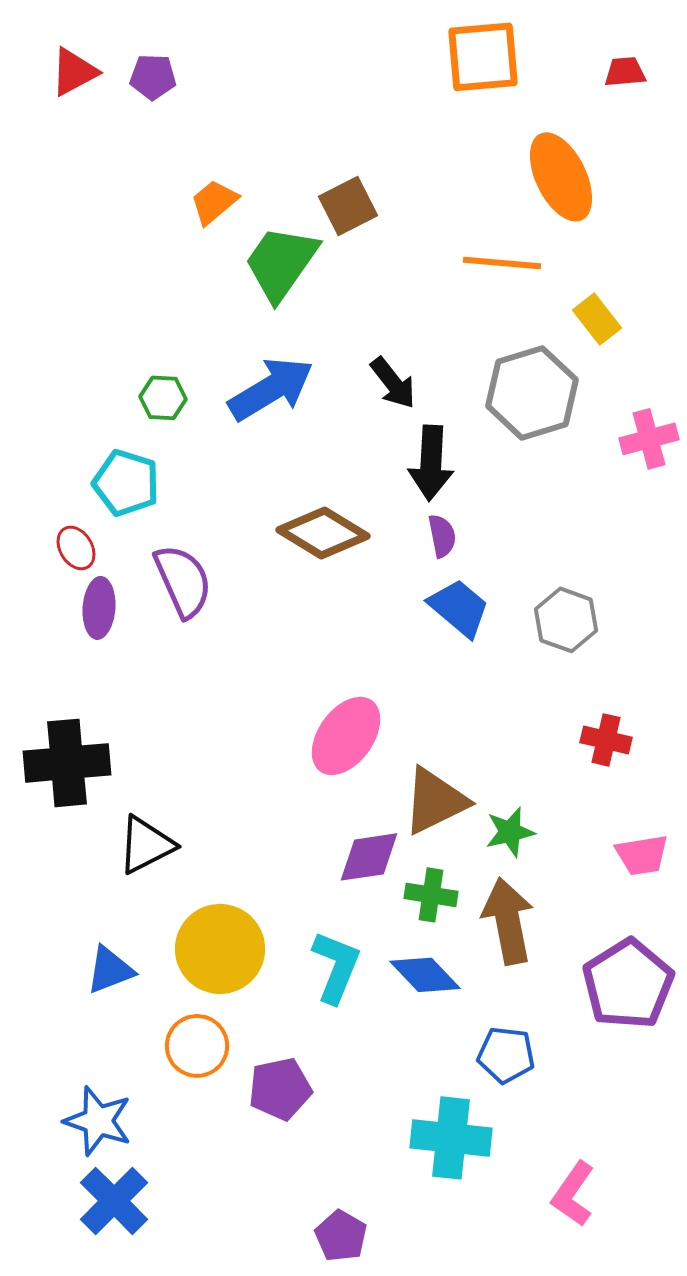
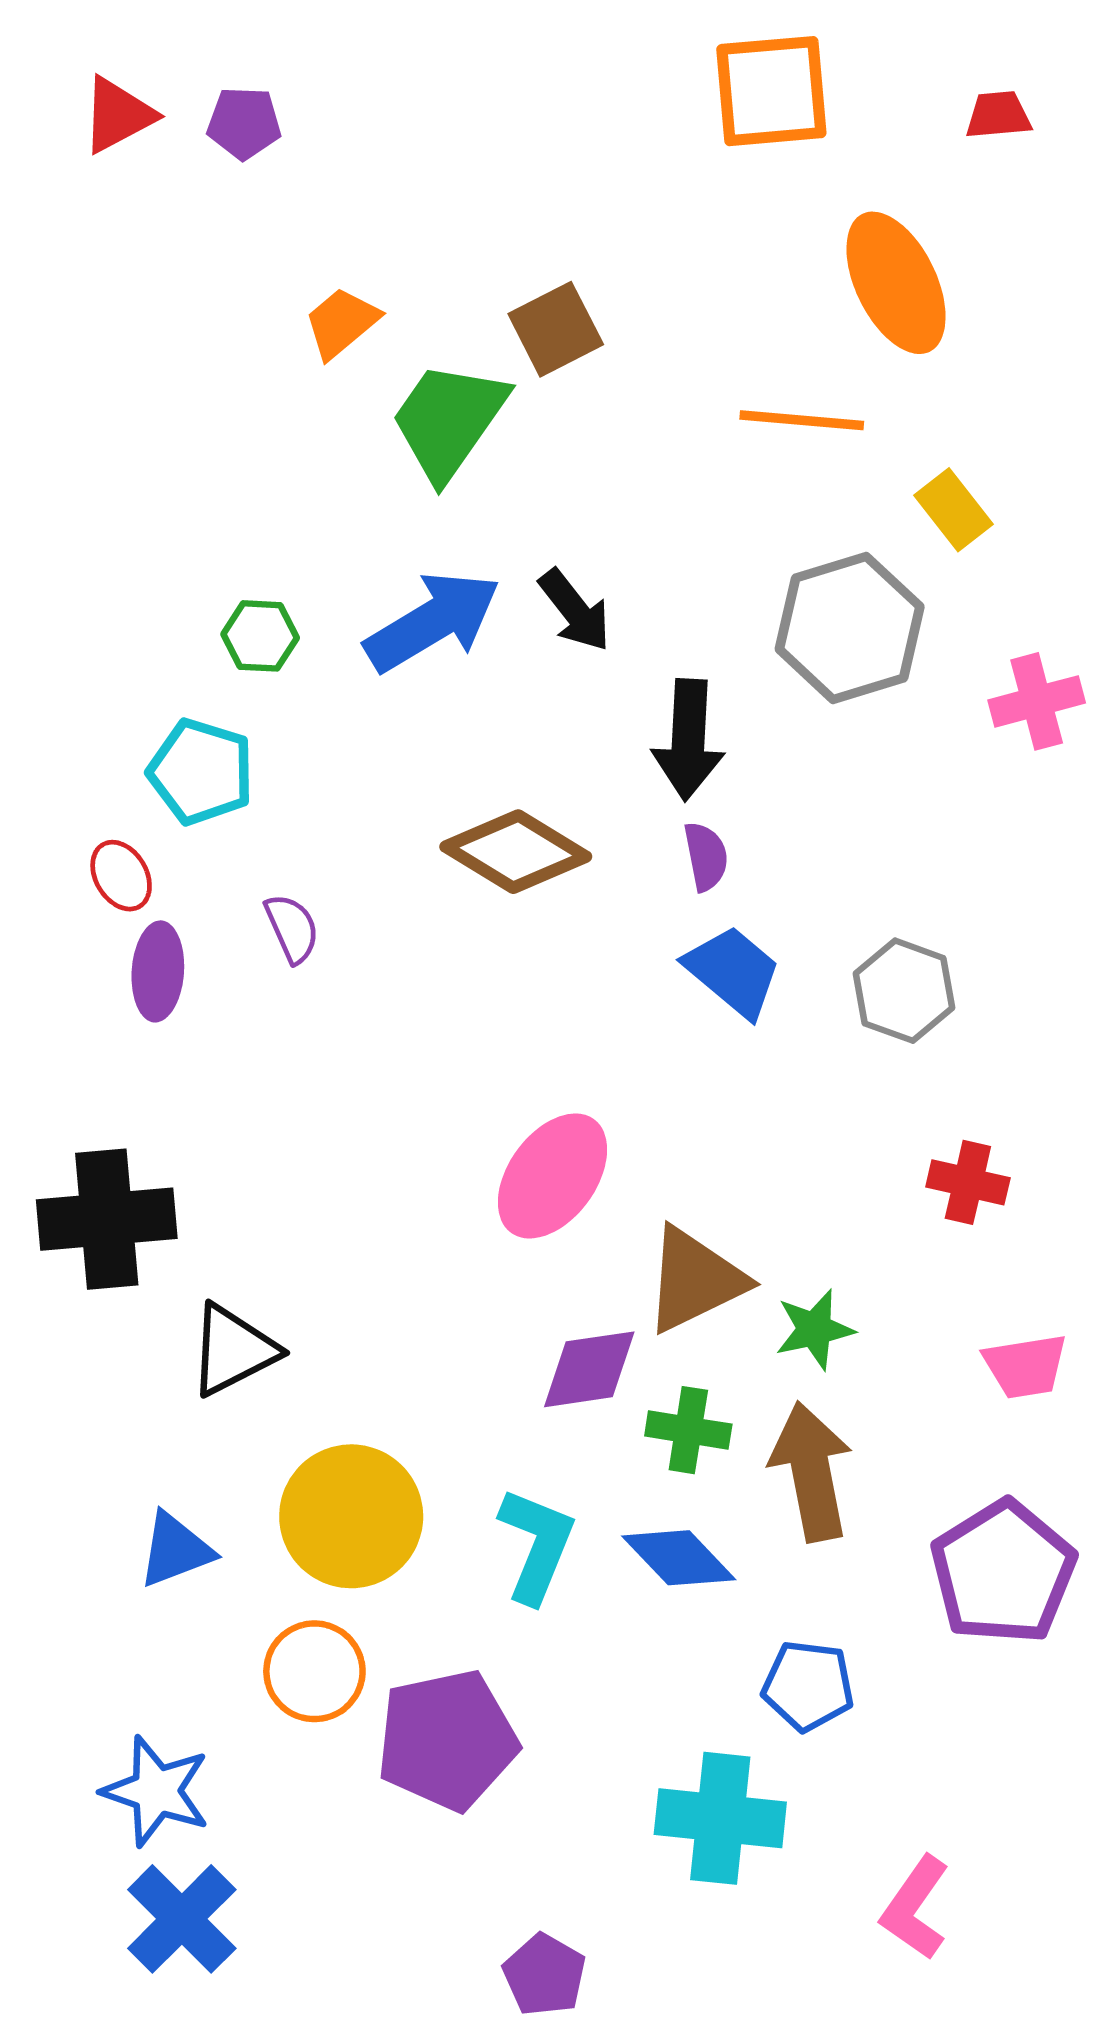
black arrow: (393, 383) -> (575, 610), moved
purple semicircle: (183, 581) -> (292, 928), size x0.6
purple pentagon: (280, 1089) -> (447, 1740), size x1.4

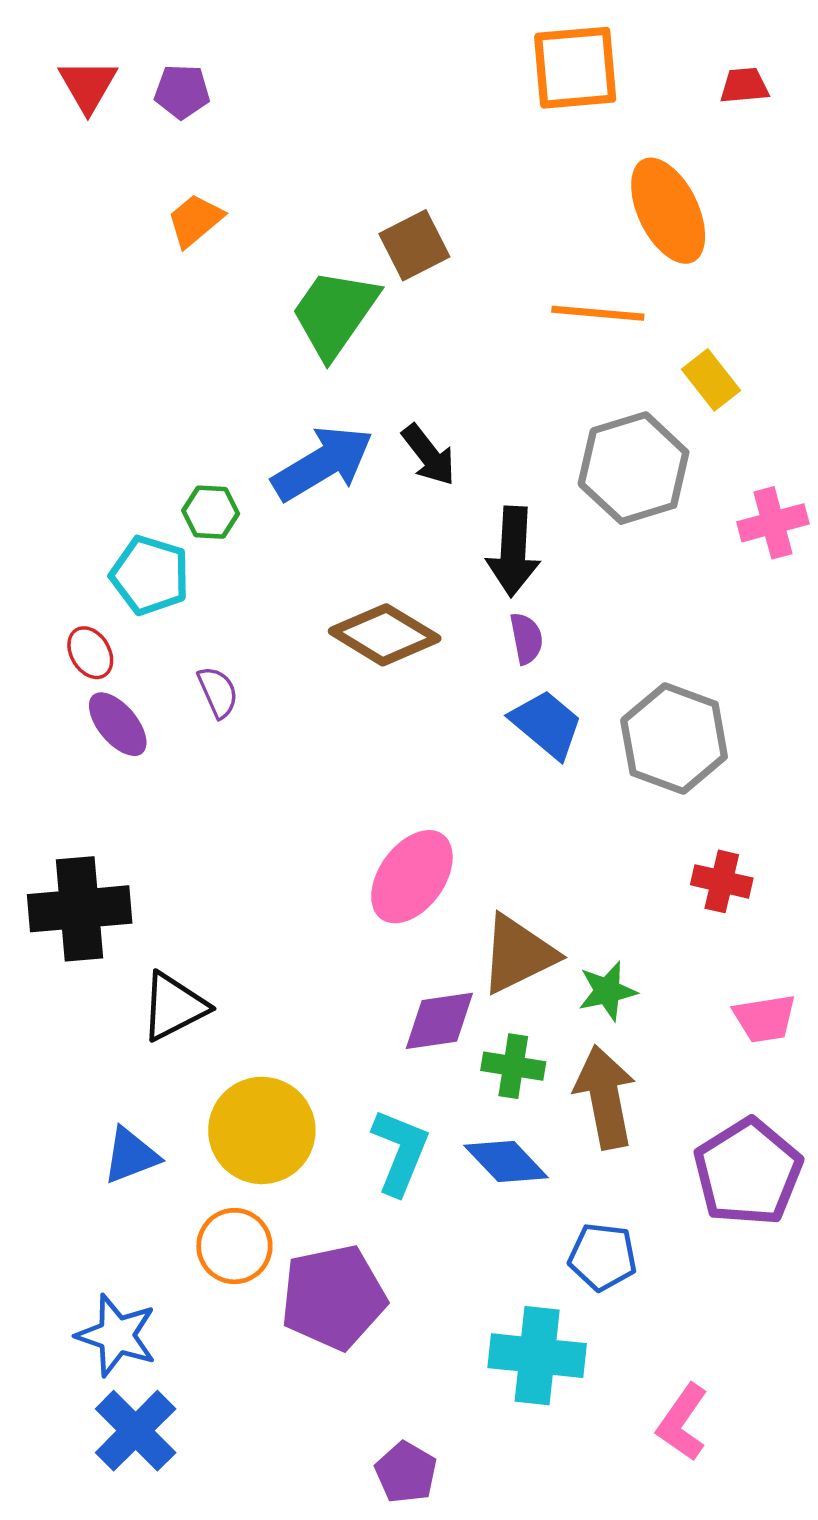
red triangle: (118, 115) -> (88, 86), turned -32
orange trapezoid: (342, 323) -> (195, 220), moved
green hexagon: (260, 636) -> (211, 512), moved
purple ellipse: (158, 971) -> (118, 724), turned -44
gray hexagon: (904, 991) -> (674, 738), size x1.4

